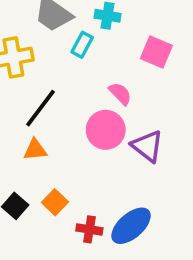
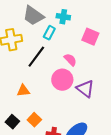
black line: (41, 108) -> (36, 57), moved

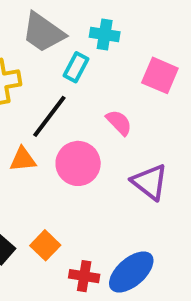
pink circle: (62, 80) -> (78, 163), moved
orange triangle: (23, 91) -> (23, 159), moved

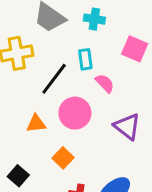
cyan rectangle: (76, 67) -> (85, 59), moved, turned -36
orange triangle: (23, 159) -> (36, 124), moved
orange square: (45, 245) -> (63, 158), moved

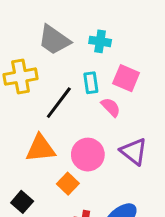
pink square: (135, 49) -> (126, 78), moved
pink circle: (75, 113) -> (88, 155), moved
orange triangle: (36, 124) -> (40, 148), size x1.5

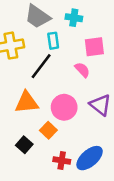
pink square: (126, 78) -> (94, 47), turned -30
cyan rectangle: (91, 83) -> (53, 41), moved
black square: (22, 202) -> (24, 145), moved

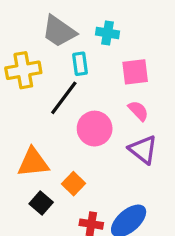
pink semicircle: (82, 70) -> (138, 111), moved
orange triangle: (27, 102) -> (33, 163), moved
pink circle: (64, 107) -> (95, 129), moved

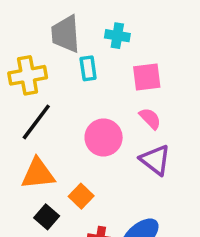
gray trapezoid: (59, 31) -> (66, 34), turned 51
black line: (64, 98) -> (36, 122), moved

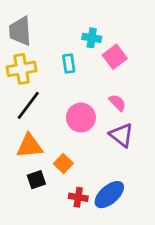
gray trapezoid: (66, 34) -> (20, 31), moved
pink square: (147, 77) -> (115, 57), moved, turned -30
black square: (47, 217) -> (36, 180), turned 30

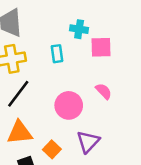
pink square: (115, 57) -> (101, 47), turned 35
purple triangle: (121, 135) -> (88, 142), moved, turned 35

